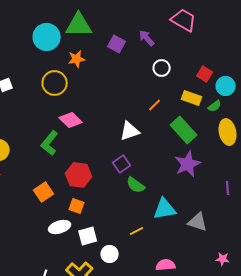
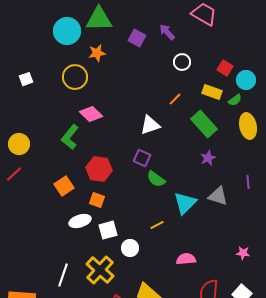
purple square: (122, 164) -> (142, 158), turned -30
purple star: (188, 164) -> (208, 158), size x0.6
cyan triangle: (165, 209) -> (185, 203), turned -35
gray triangle: (198, 222) -> (218, 196), moved

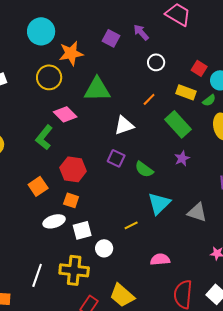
green triangle: (99, 19) -> (97, 89), moved
orange star: (97, 53) -> (71, 53), size x1.4
green semicircle: (156, 179) -> (144, 169), moved
gray triangle: (218, 196) -> (197, 212), moved
yellow cross: (100, 270) -> (74, 270), turned -36

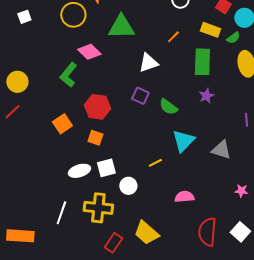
green rectangle: (178, 124) -> (202, 62), turned 44
white ellipse: (54, 221) -> (79, 171), moved

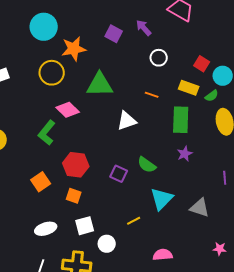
orange line: (173, 37) -> (152, 95), turned 64
purple square: (140, 96) -> (119, 174), moved
white ellipse: (79, 171) -> (46, 229), moved

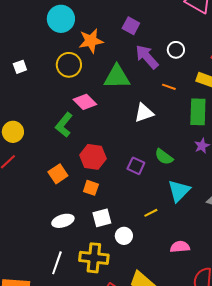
purple arrow: (144, 28) -> (147, 57), moved, size x1.5

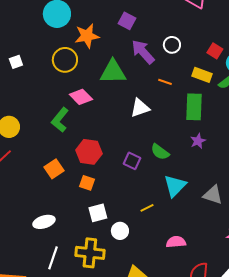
white ellipse: (63, 221) -> (44, 222), moved

